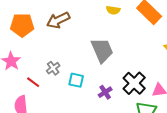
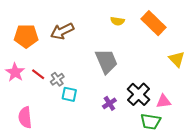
cyan square: (76, 80) -> (69, 94), moved
red line: (33, 82) -> (38, 74), moved

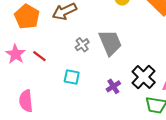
orange pentagon: (26, 36) -> (27, 17), turned 30
gray cross: (57, 79) -> (82, 45), moved

